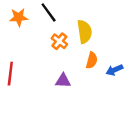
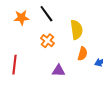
orange cross: (59, 41) -> (47, 41), moved

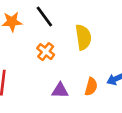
orange semicircle: (82, 54) -> (91, 87), moved

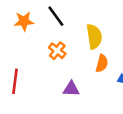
orange semicircle: (91, 87) -> (102, 63), moved

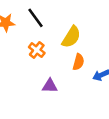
yellow semicircle: (94, 37) -> (71, 37), turned 40

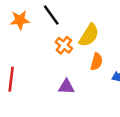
orange cross: (37, 50) -> (64, 45), moved

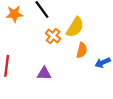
purple triangle: (66, 87) -> (44, 74), moved

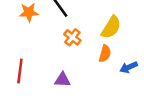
yellow semicircle: (75, 27) -> (111, 27), moved

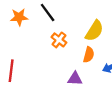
purple triangle: (62, 80) -> (75, 79), moved

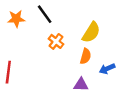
purple triangle: (75, 79) -> (81, 85), moved

